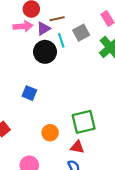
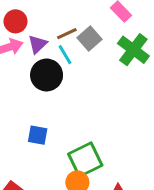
brown line: (57, 19) -> (67, 34), moved
green square: (84, 122) -> (85, 160), moved

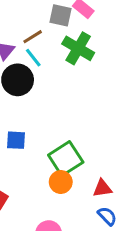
gray square: (89, 39) -> (60, 15), moved, turned -30
green cross: (133, 50) -> (78, 48), moved

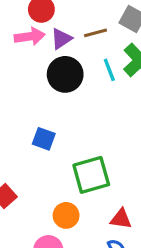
cyan line: (33, 58) -> (109, 70), moved
orange circle: (61, 182) -> (66, 215), moved

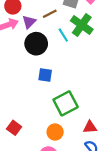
blue square: (44, 139) -> (45, 75), moved

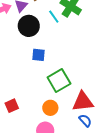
red triangle: (90, 127) -> (83, 102), size x1.6
red square: (14, 128) -> (12, 106), turned 32

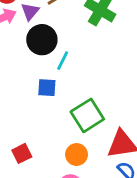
cyan line: (54, 17) -> (63, 61), moved, turned 64
blue square: (39, 55) -> (47, 88), moved

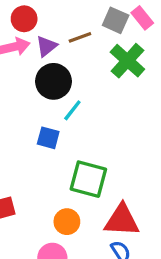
green square: (87, 115) -> (88, 179), turned 36

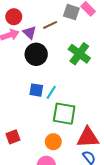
purple triangle: (46, 46) -> (30, 33), turned -32
green cross: (127, 61) -> (79, 54), moved
cyan line: (72, 110) -> (51, 92), moved

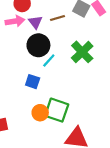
cyan line: (51, 92) -> (49, 60), moved
orange circle: (53, 142) -> (40, 113), moved

